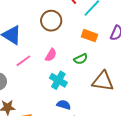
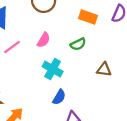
brown triangle: (103, 81) -> (104, 69), size x0.6
blue semicircle: (64, 105) -> (59, 97), turned 104

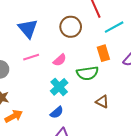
orange rectangle: (88, 17) -> (103, 53), turned 35
green semicircle: (78, 44) -> (87, 73), size x1.5

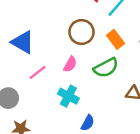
brown circle: (71, 27) -> (81, 32), moved
cyan cross: (59, 87) -> (68, 96), moved

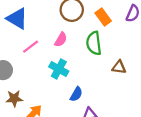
green semicircle: (106, 68) -> (94, 43), turned 110

